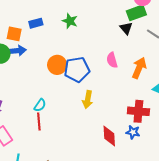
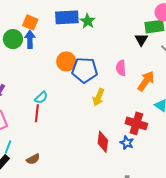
blue rectangle: (36, 23) -> (67, 17), moved, size x1.6
blue arrow: (17, 51) -> (30, 39), turned -96
yellow arrow: (88, 99) -> (98, 97), moved

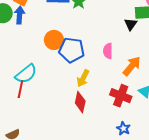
cyan semicircle: (41, 98) -> (26, 74), size x1.6
red cross: (136, 123) -> (121, 96), moved
red diamond: (103, 142) -> (80, 102), moved
blue star: (127, 143) -> (123, 129), moved

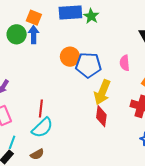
cyan semicircle: (26, 74) -> (42, 128), moved
yellow arrow: (83, 78) -> (102, 92), size x1.4

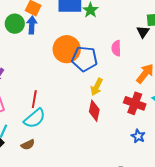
orange circle: (70, 57) -> (67, 49), size x1.4
pink semicircle: (125, 63) -> (116, 48), moved
yellow arrow: (102, 92) -> (97, 87), size x0.7

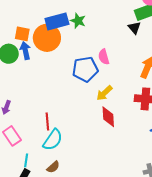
pink semicircle: (116, 48) -> (104, 57), moved
orange circle: (67, 49) -> (47, 38), moved
yellow arrow: (97, 87) -> (104, 93), turned 36

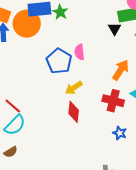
blue pentagon: (85, 69) -> (59, 61), turned 30
red line: (47, 121) -> (13, 106), turned -54

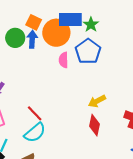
pink semicircle: (79, 52) -> (64, 60), moved
blue pentagon: (59, 61) -> (88, 51), moved

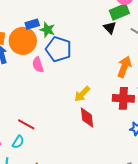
blue rectangle: (70, 20) -> (32, 24), size x0.6
green star: (91, 25) -> (47, 30), moved
cyan semicircle: (35, 133) -> (18, 142), moved, size x0.6

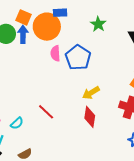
green star: (47, 30) -> (98, 24), moved
blue pentagon: (59, 49) -> (78, 58), moved
red line: (26, 124) -> (46, 112), moved

